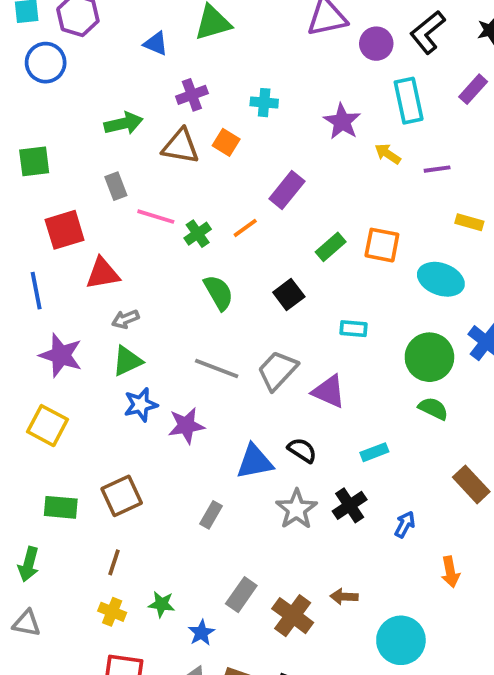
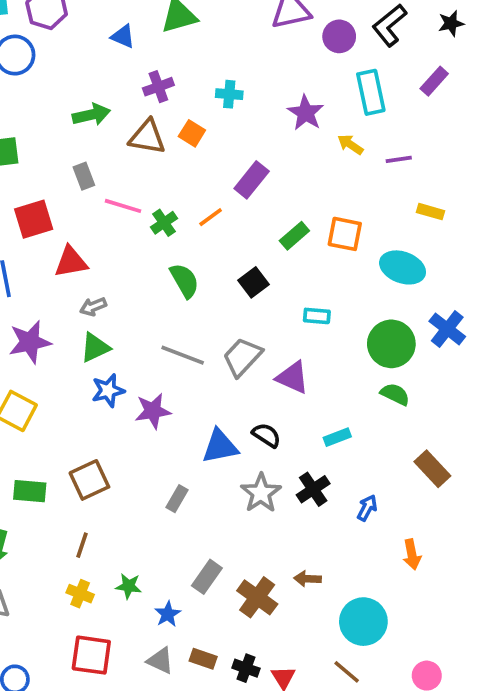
purple star: (61, 355) -> (30, 342), turned -30

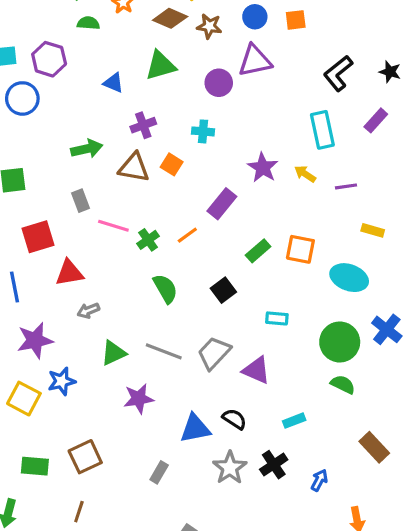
black star: (451, 23) -> (390, 72), turned 30
purple circle: (339, 36) -> (219, 83), moved
purple star: (306, 113) -> (263, 168), moved
green triangle: (95, 348) -> (113, 353), moved
blue star: (108, 390) -> (62, 381), moved

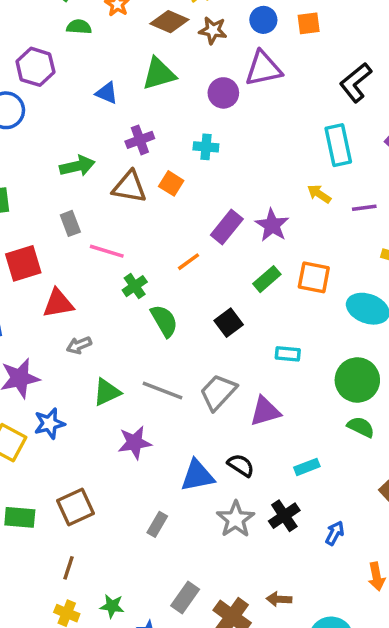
purple star: (263, 168) -> (272, 225), moved
green cross: (148, 240) -> (135, 286), moved
purple triangle: (256, 370) -> (265, 411), turned -40

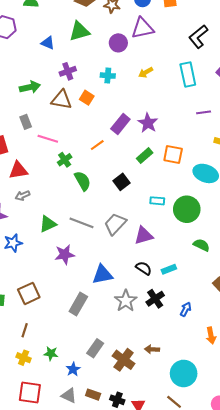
yellow arrow: (319, 194) -> (146, 72), moved, turned -64
gray arrow: (79, 345) -> (23, 196), moved
green circle: (357, 380) -> (187, 209), moved
black semicircle: (241, 465) -> (144, 268), moved
gray rectangle: (157, 524) -> (78, 304), size x1.5

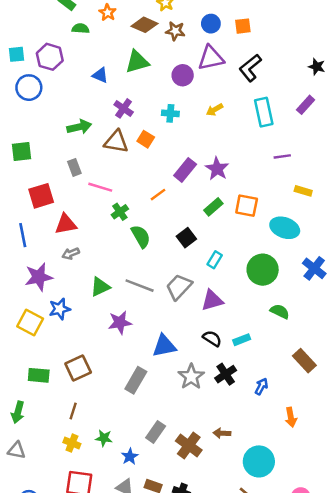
black L-shape: (198, 37) -> (250, 68), moved
purple cross: (68, 71) -> (124, 108), turned -35
cyan rectangle: (157, 201) -> (215, 260), moved, turned -64

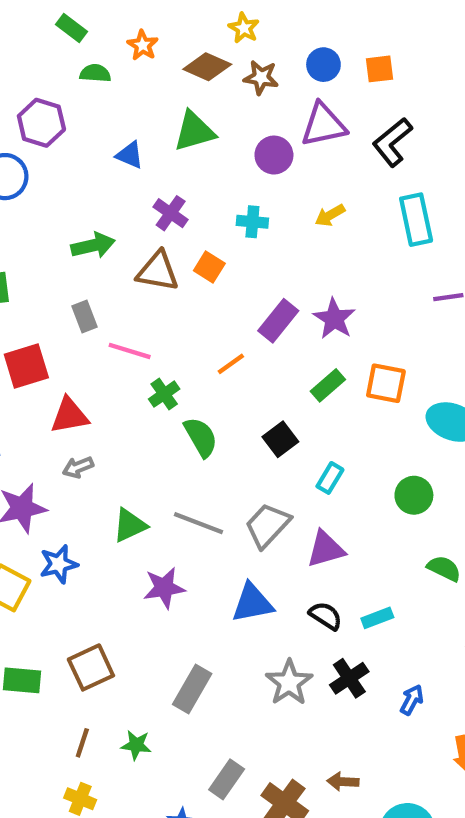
green circle: (263, 270) -> (414, 495), size x0.7
blue triangle: (164, 346) -> (252, 603), moved
green star: (104, 438) -> (136, 745), moved

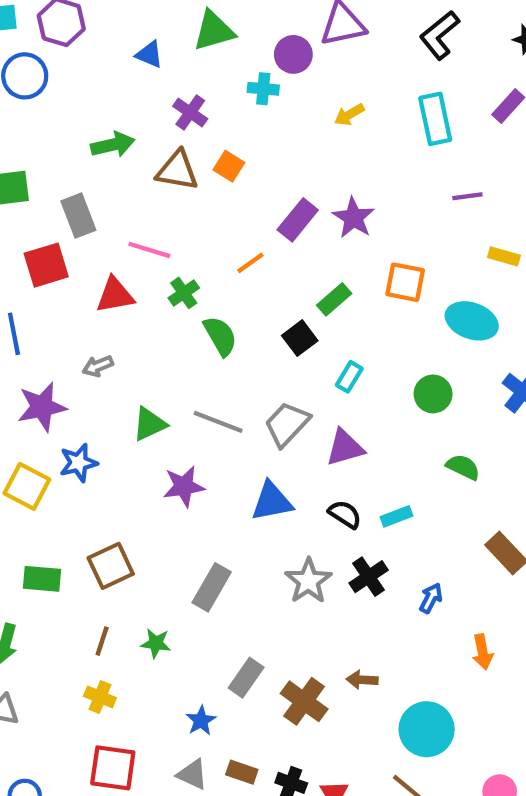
black L-shape: (392, 142) -> (439, 35), moved
cyan cross: (252, 222) -> (263, 89), moved
gray rectangle: (84, 317) -> (78, 216), moved, size x1.4
green rectangle: (328, 385) -> (334, 299), moved
red triangle: (69, 416) -> (115, 295), moved

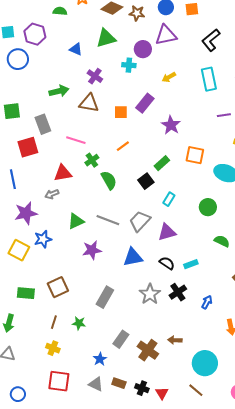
orange square: (229, 166) -> (121, 112), moved, turned -32
purple rectangle: (298, 220) -> (145, 103), moved
red triangle: (115, 295) -> (63, 173), moved

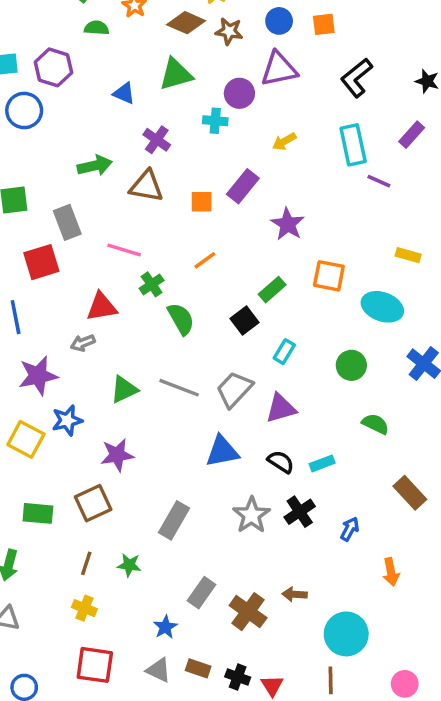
purple line: (224, 115) -> (379, 181), moved, turned 32
purple star: (92, 250) -> (117, 455), moved
brown line: (196, 390) -> (331, 680), turned 49

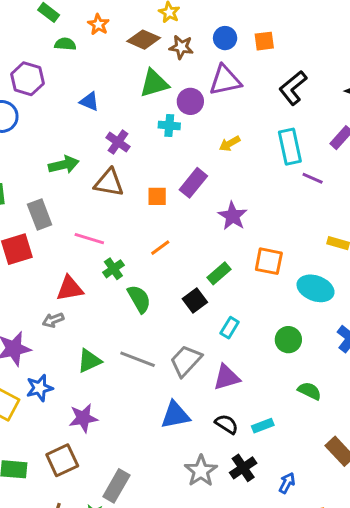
green triangle: (176, 74) -> (154, 83), moved
gray rectangle: (174, 520) -> (116, 486), moved

